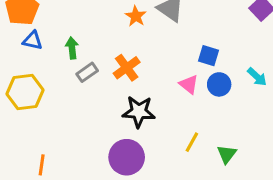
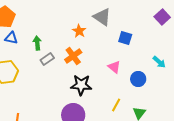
orange star: (136, 16) -> (79, 31), moved
blue square: (209, 56) -> (125, 38), moved
blue circle: (219, 84) -> (138, 79), moved

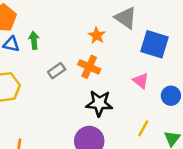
blue square: (125, 38) -> (155, 44), size x1.6
green arrow: (37, 43) -> (34, 40), moved
orange cross: (73, 56) -> (89, 67), turned -30

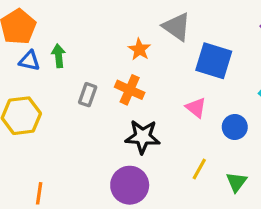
gray rectangle: (57, 71) -> (88, 95), turned -36

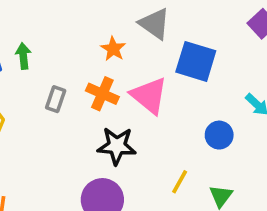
pink triangle: (196, 108) -> (149, 96), moved, size x1.6

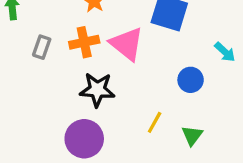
orange cross: (102, 94) -> (84, 42), turned -36

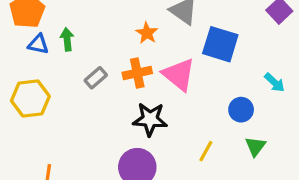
gray rectangle: (42, 47) -> (96, 78), turned 30
green triangle: (192, 135) -> (255, 146), moved

